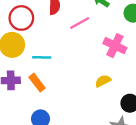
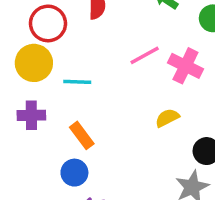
pink line: (80, 23) -> (145, 55), moved
orange rectangle: (37, 83) -> (82, 135), moved

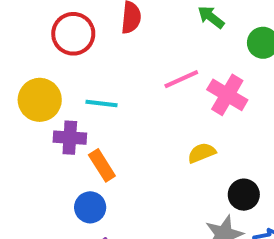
yellow circle: (34, 63) -> (40, 100), moved
purple cross: (31, 115) -> (70, 138), moved

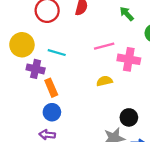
pink cross: (227, 95) -> (129, 59), turned -30
yellow semicircle: (202, 153) -> (104, 81), moved
blue circle: (90, 207) -> (52, 112), moved

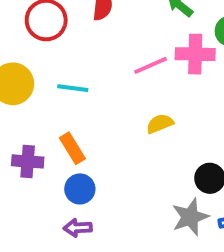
pink cross: (129, 59) -> (195, 54), moved
purple cross: (36, 69) -> (28, 161), moved

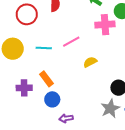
pink line: (151, 65) -> (71, 42), moved
purple arrow: (78, 228) -> (66, 118), moved

